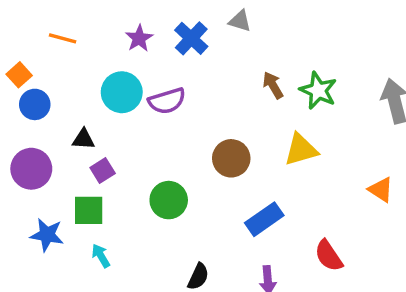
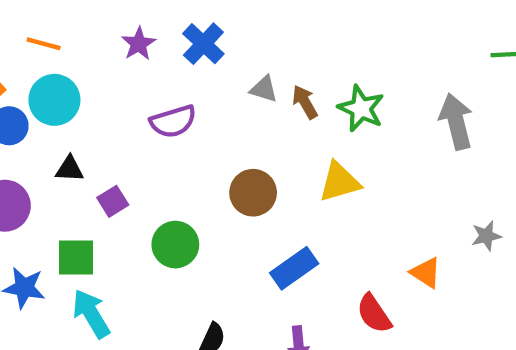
gray triangle: (240, 21) -> (264, 89), moved
cyan circle: (122, 92) -> (54, 100), moved
purple square: (103, 170) -> (113, 201), moved
orange triangle: (381, 190) -> (426, 273), moved
cyan arrow: (101, 256) -> (91, 314), size x1.6

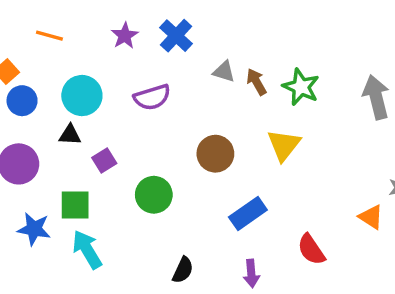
cyan circle: (54, 100) -> (82, 96), moved
yellow triangle: (339, 182) -> (284, 145), turned -36
orange triangle: (426, 273) -> (371, 217), moved

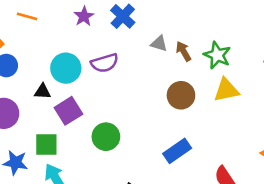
cyan circle: (82, 96) -> (66, 68), moved
yellow triangle: (284, 145) -> (226, 90), moved, turned 40
brown circle: (215, 154) -> (181, 95), moved
purple square: (104, 161) -> (68, 111), size x1.5

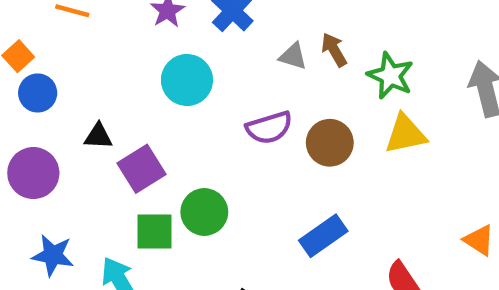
brown arrow: (184, 51) -> (334, 50), moved
purple semicircle: (105, 63) -> (269, 128), moved
cyan circle: (66, 68) -> (187, 80), moved
green square: (46, 144) -> (155, 231), moved

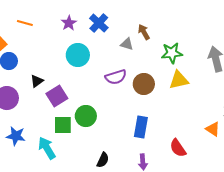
brown arrow: (334, 50) -> (144, 32), moved
green star: (390, 76) -> (172, 53), turned -30
black triangle: (98, 136) -> (37, 81), turned -40
blue rectangle: (323, 236) -> (141, 127), turned -45

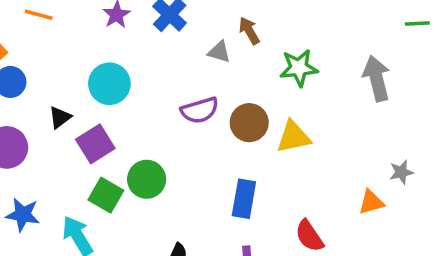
cyan circle: (78, 55) -> (109, 84), moved
yellow triangle: (179, 80) -> (293, 137), moved
green square: (63, 125) -> (106, 195), turned 30
orange triangle: (213, 129) -> (371, 202), turned -49

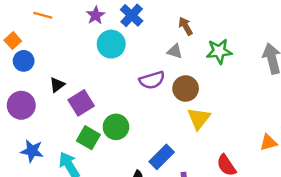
gray triangle: (219, 52) -> (175, 51), moved
cyan circle: (109, 84) -> (111, 44), moved
yellow triangle: (293, 137) -> (199, 118), moved, turned -40
blue rectangle: (244, 199) -> (162, 157), moved, turned 35

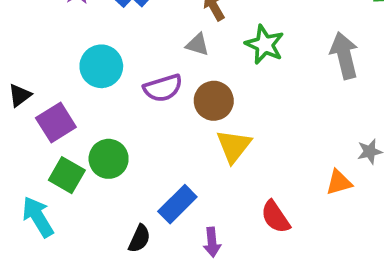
cyan circle: (111, 44) -> (101, 66), moved
green star: (219, 51) -> (265, 45), turned 30

